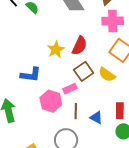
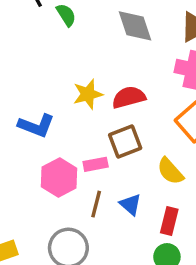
red semicircle: (79, 46) -> (129, 97), turned -144
yellow semicircle: (107, 75) -> (170, 171), moved
blue triangle: (96, 118) -> (131, 204), moved

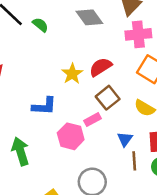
brown line: (96, 204) -> (134, 161), moved
blue triangle: (131, 204) -> (125, 139), turned 42

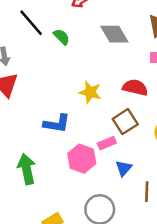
red semicircle: (101, 67) -> (135, 87), moved, turned 40
yellow star: (72, 74) -> (90, 92), turned -30
blue triangle: (125, 139) -> (124, 168), moved

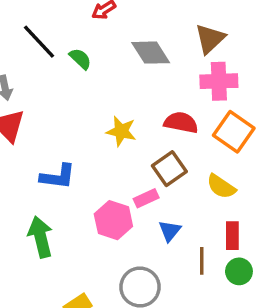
blue L-shape: (57, 124) -> (58, 177), moved

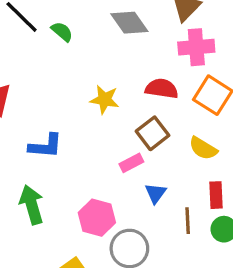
pink hexagon: (113, 220) -> (97, 218), moved

